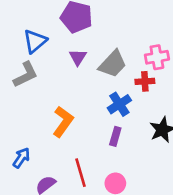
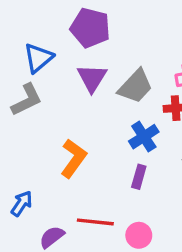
purple triangle: (78, 57) -> (92, 78), size x1.4
red line: (80, 173) -> (95, 222), turned -68

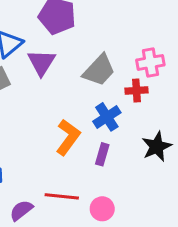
purple triangle: (92, 78) -> (41, 62), moved
orange L-shape: (74, 158) -> (68, 137), moved

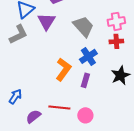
gray trapezoid: (99, 70) -> (83, 26), turned -85
red cross: (136, 91) -> (116, 41), moved

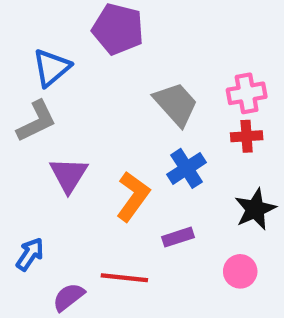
purple triangle: (46, 21) -> (69, 175), moved
purple rectangle: (85, 80) -> (178, 237), moved, turned 56
pink circle: (85, 115) -> (240, 271), moved

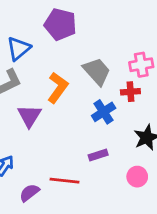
red cross: (247, 136) -> (130, 92), moved
orange L-shape: (133, 196) -> (58, 88), moved

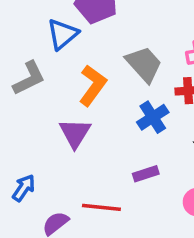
blue triangle: (19, 49) -> (63, 34), moved
purple triangle: (29, 116) -> (75, 133), moved

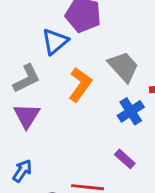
purple triangle: (75, 133) -> (27, 116), moved
purple rectangle: (146, 174) -> (125, 159), turned 60

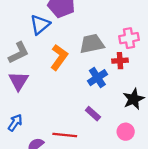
gray trapezoid: (123, 67) -> (92, 44), turned -60

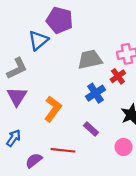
orange L-shape: (59, 57) -> (53, 109), moved
red cross: (120, 61) -> (118, 76), turned -32

